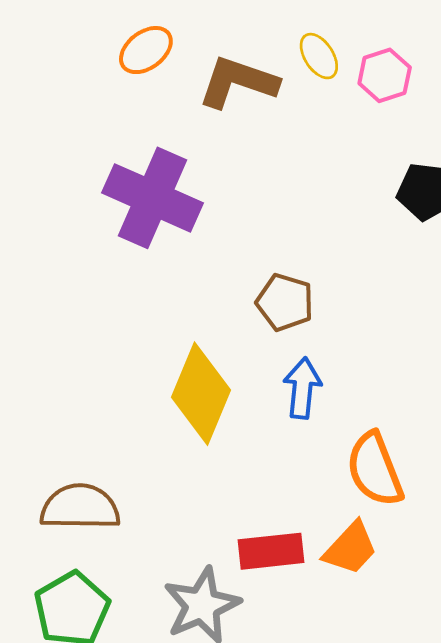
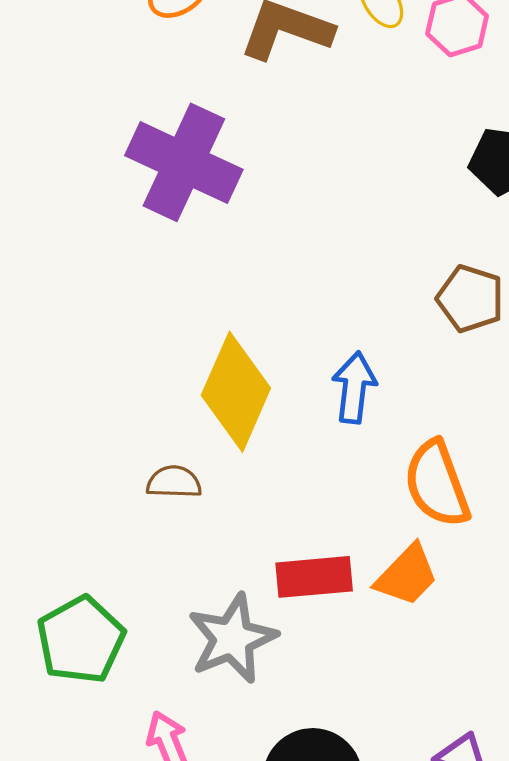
brown pentagon: (285, 302) -> (470, 299), moved
brown semicircle: (80, 507) -> (174, 482), moved, size x0.6

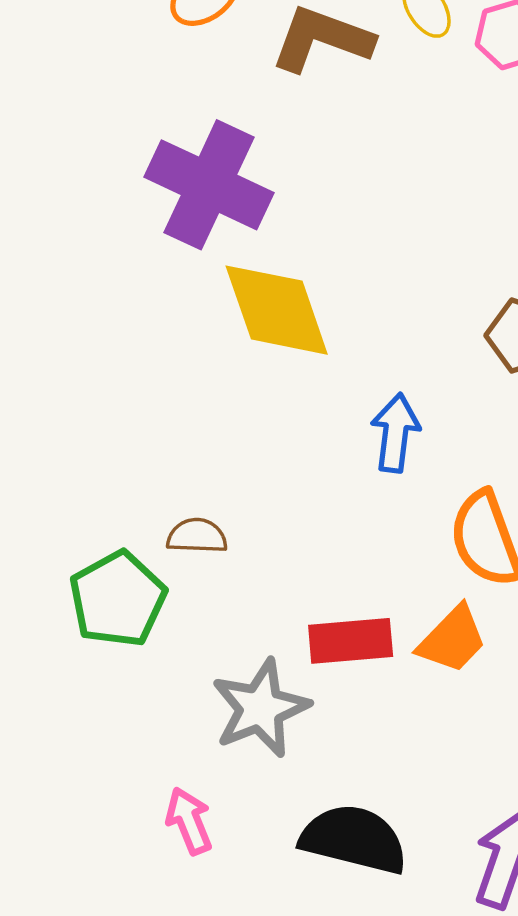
yellow diamond: (236, 392) -> (277, 310), moved, turned -43
green pentagon: (81, 640) -> (118, 599), moved

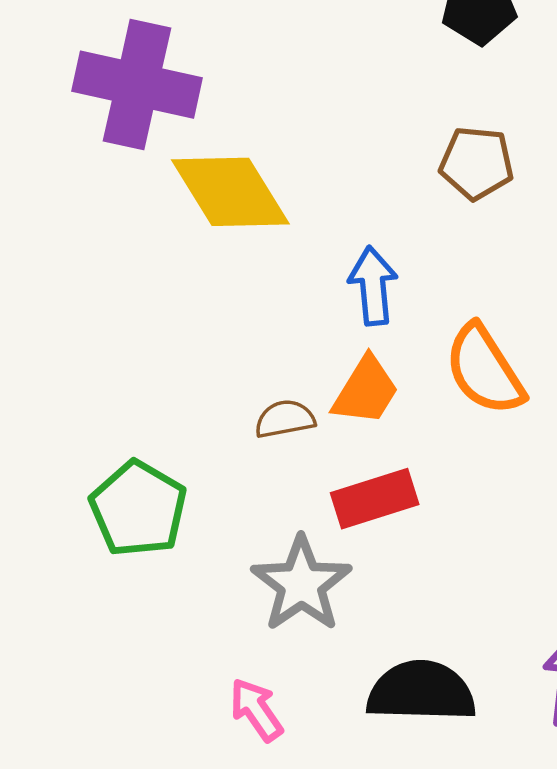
brown semicircle: (197, 536) -> (285, 419), moved
orange trapezoid: (452, 639) -> (366, 391), moved

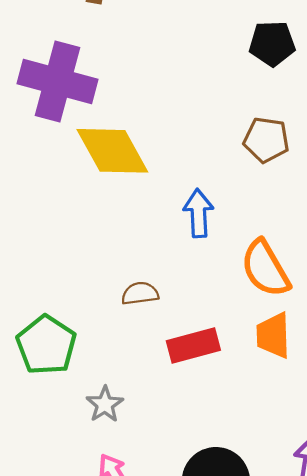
orange trapezoid: (366, 391) -> (273, 335), moved, turned 144
gray star: (301, 584) -> (105, 404), moved, size x0.6

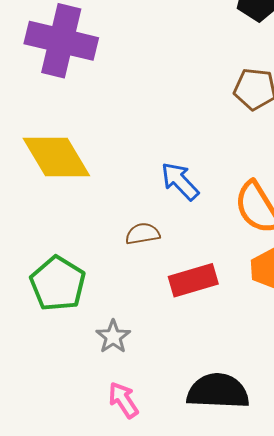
yellow diamond: (112, 151) -> (56, 157), moved
blue arrow: (198, 213) -> (180, 181), moved, turned -39

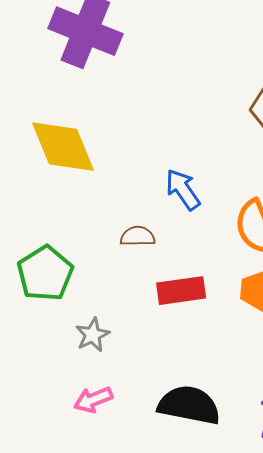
pink arrow: (123, 400) -> (93, 400), turned -87

